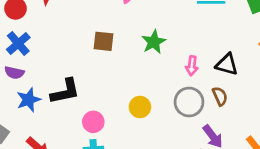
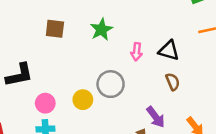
brown semicircle: (220, 96) -> (173, 82), moved
gray circle: (189, 102) -> (111, 84), moved
yellow circle: (140, 107) -> (83, 100), moved

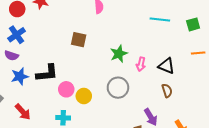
green star: (101, 29) -> (119, 54), moved
yellow circle: (83, 100) -> (84, 96), moved
pink circle: (45, 103) -> (66, 89), moved

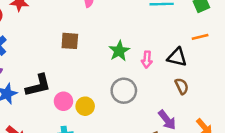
orange line: (198, 53) -> (200, 37), moved

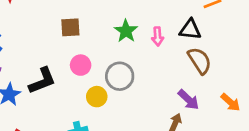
brown semicircle: (182, 86) -> (200, 61), size x1.5
gray circle: (124, 91) -> (120, 76), moved
pink circle: (63, 101) -> (81, 65), moved

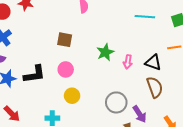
gray circle: (120, 76) -> (116, 102), moved

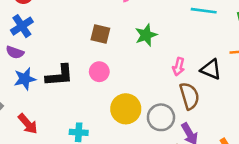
green star: (105, 52) -> (146, 35), moved
brown semicircle: (155, 87) -> (189, 96), moved
yellow circle: (72, 96) -> (126, 109), moved, size x1.5

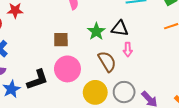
black triangle: (211, 69) -> (120, 28), moved
pink circle: (99, 72) -> (67, 69), size x1.6
brown semicircle: (189, 96) -> (107, 61), moved

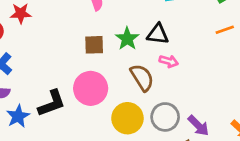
brown square: (61, 40) -> (94, 45), moved
pink arrow: (128, 49) -> (169, 61), turned -72

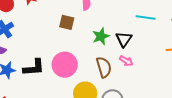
black triangle: (158, 34) -> (124, 39), turned 42
brown square: (94, 45) -> (67, 22), moved

